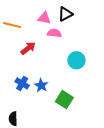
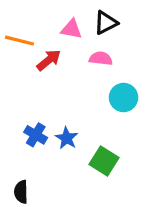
pink semicircle: (54, 33) -> (101, 58), moved
red arrow: (28, 48) -> (49, 60), moved

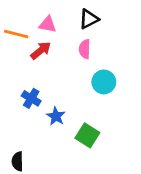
pink triangle: (71, 29) -> (48, 24), moved
pink semicircle: (101, 58) -> (85, 49), turned -96
blue cross: (36, 135) -> (31, 98), moved

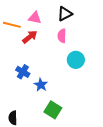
green square: (87, 135) -> (53, 110), moved

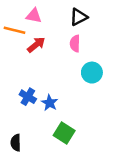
pink triangle: (35, 18) -> (34, 16), moved
blue cross: (23, 72) -> (28, 97), moved

